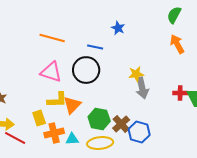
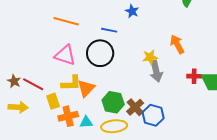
orange arrow: (177, 44) -> (177, 44), moved
red line: (15, 138) -> (33, 84), moved

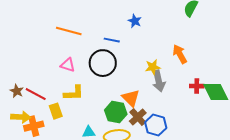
pink triangle: (65, 55) -> (68, 65), size x0.7
orange triangle: (86, 88) -> (131, 98), moved, turned -30
orange cross: (68, 116) -> (34, 126), moved

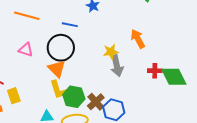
yellow L-shape: (74, 93) -> (59, 90), moved, turned 75
orange triangle: (131, 98) -> (57, 69), moved

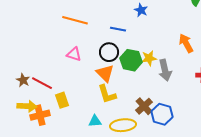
black circle: (61, 48) -> (109, 52), size x0.7
yellow star: (111, 52) -> (149, 58), moved
green hexagon: (74, 97) -> (131, 60), moved

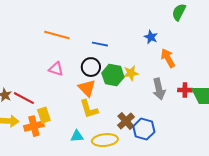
blue star: (141, 10) -> (151, 37), moved
gray arrow: (165, 70) -> (159, 89), moved
orange cross: (40, 115) -> (34, 126), moved

